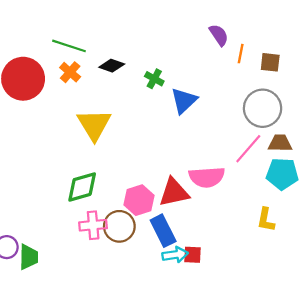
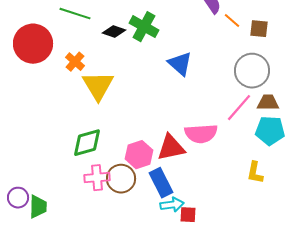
orange line: (241, 54) -> (232, 21), turned -60
orange cross: (70, 72) -> (75, 62), moved
green cross: (154, 79) -> (144, 27), moved, size x1.6
blue triangle: (184, 101) -> (180, 64), turned -36
red square: (193, 255) -> (188, 215), moved

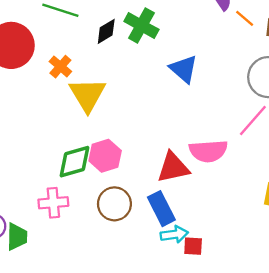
black diamond: (114, 32) -> (106, 31), turned -50
pink hexagon: (139, 155) -> (105, 156), moved
pink cross: (97, 178) -> (53, 203), moved

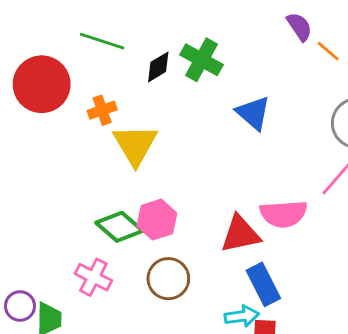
orange cross: (60, 67) -> (102, 110), turned 30
green diamond: (75, 162) -> (119, 227), turned 57
pink cross: (53, 203) -> (93, 277), turned 32
blue rectangle: (161, 209) -> (263, 284), moved

